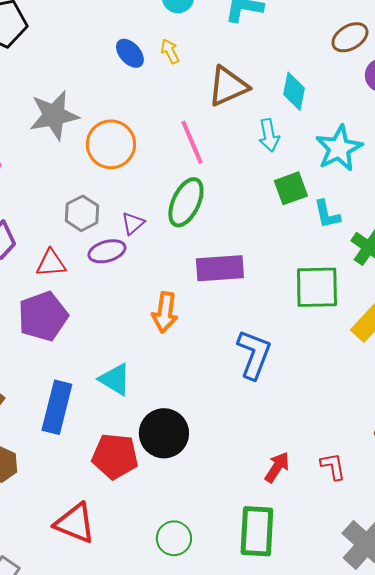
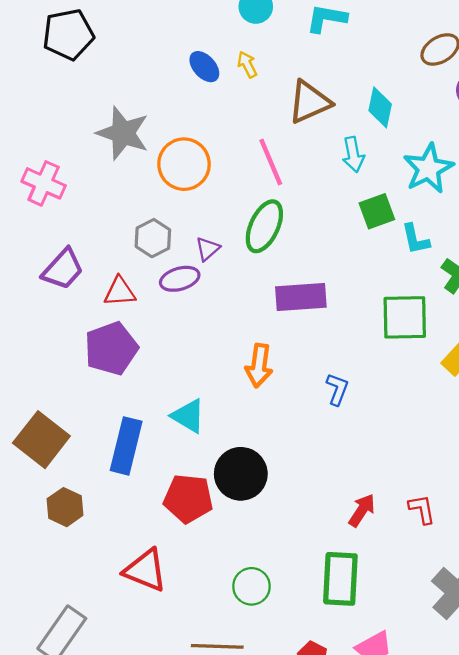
gray star: (54, 115) -> (123, 133), turned 30
orange arrow: (165, 312) -> (259, 366), moved
blue L-shape: (254, 354) -> (337, 389), size x0.6

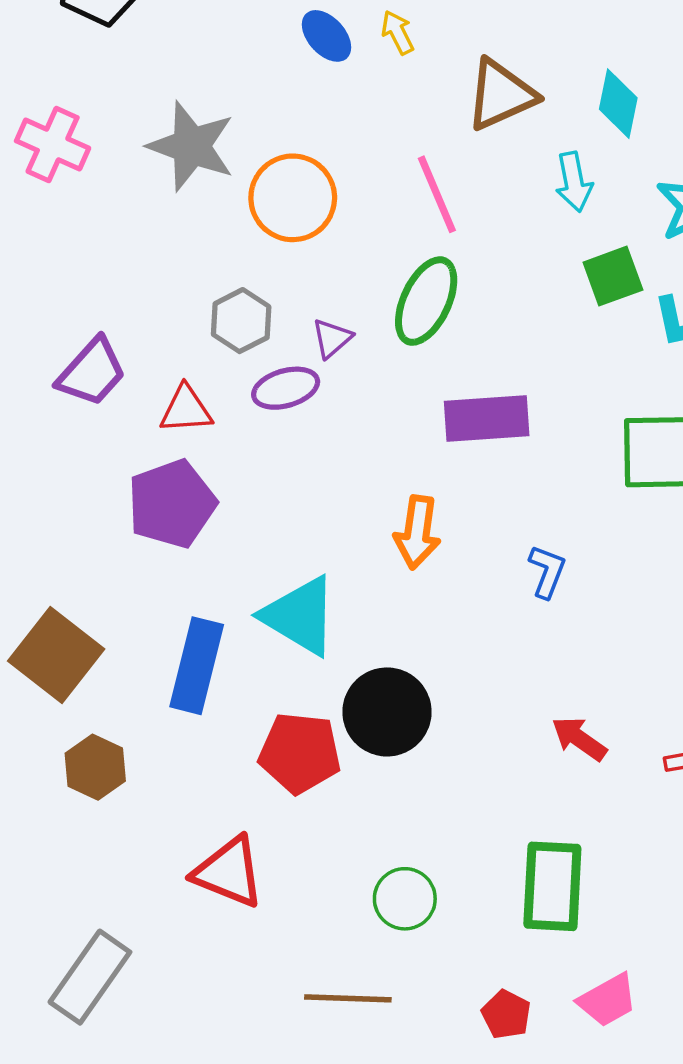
pink cross: (44, 183) -> (53, 144), moved
cyan triangle: (188, 416) -> (300, 616), size x1.4
red arrow: (362, 510) -> (579, 739), moved, turned -88

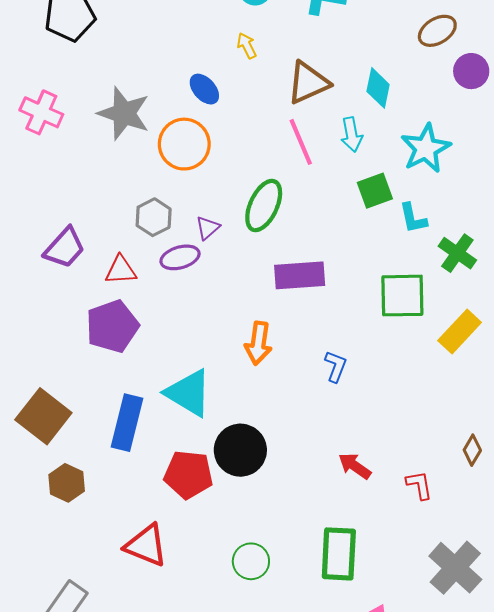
blue ellipse: (327, 36) -> (204, 89), moved
pink line: (437, 194) -> (301, 142), moved

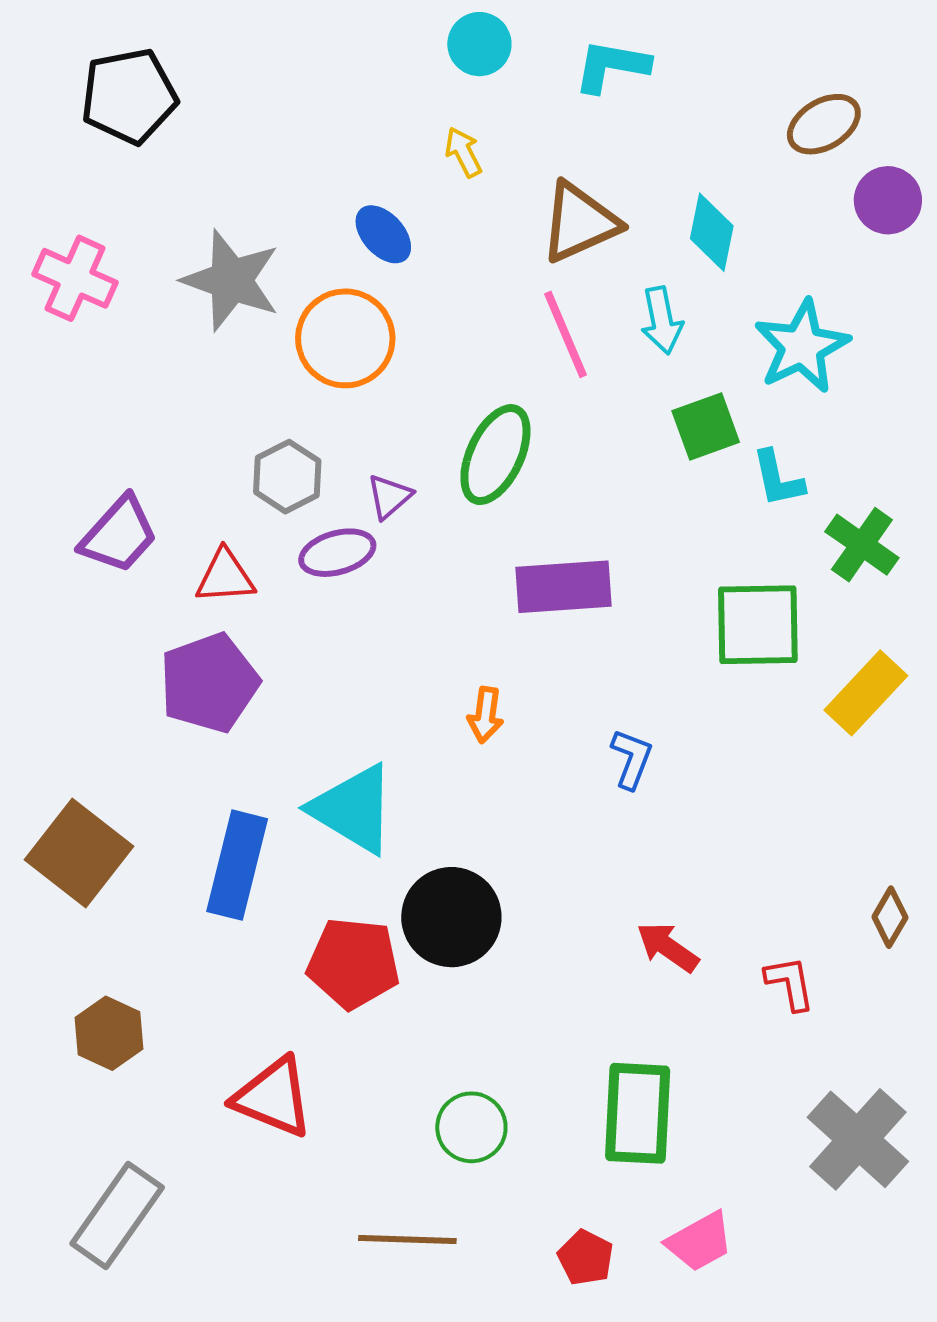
orange arrow: (258, 343) -> (485, 715), size x0.7
brown hexagon: (67, 483) -> (109, 1033), moved

